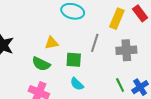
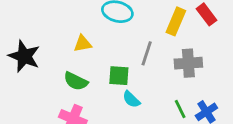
yellow triangle: (52, 43) -> (83, 44), moved
cyan semicircle: (77, 84) -> (131, 99), moved

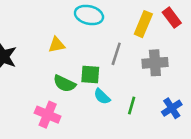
green semicircle: (76, 81) -> (64, 84), moved
green line: (180, 109) -> (132, 106), moved, turned 42

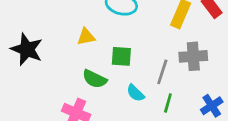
gray line: (116, 54) -> (162, 72), moved
green square: (90, 75) -> (121, 56), moved

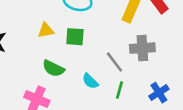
green square: (121, 56) -> (75, 37), moved
gray line: (162, 72) -> (114, 62), turned -55

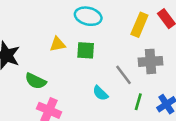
green semicircle: (53, 68) -> (36, 81), moved
green line: (119, 90) -> (138, 102), moved

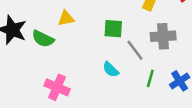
green square: (86, 50) -> (113, 29), moved
green semicircle: (36, 81) -> (43, 39), moved

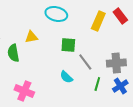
gray cross: (163, 36) -> (116, 63), moved
green semicircle: (43, 39) -> (13, 53), turned 54

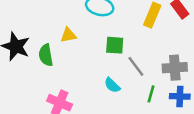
blue cross: (120, 86) -> (180, 96), turned 35

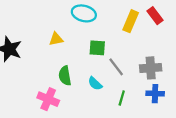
green semicircle: (46, 55) -> (65, 76), moved
green line: (151, 94) -> (122, 98), moved

